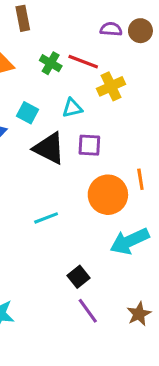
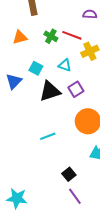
cyan triangle: (72, 108) -> (65, 65), turned 32
purple square: (89, 145) -> (76, 89), turned -35
black triangle: (49, 148) -> (50, 91), turned -45

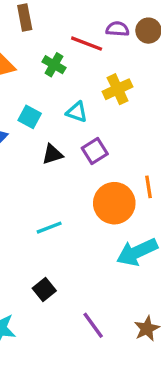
red line: (72, 35) -> (87, 44), moved
black triangle: (50, 91) -> (52, 154), size x0.6
black square: (69, 174) -> (44, 289), moved

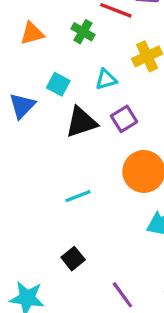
cyan triangle: (77, 112) -> (106, 79), turned -35
black triangle: (52, 154) -> (81, 122), size x1.5

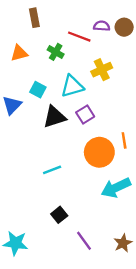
cyan triangle: (106, 79) -> (72, 86), size x1.5
black square: (73, 259) -> (59, 215), moved

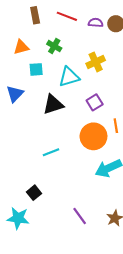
red line: (79, 37) -> (67, 16), moved
cyan square: (38, 90) -> (36, 69), moved, turned -32
purple square: (85, 114) -> (95, 102), moved
black square: (59, 215) -> (34, 193), moved

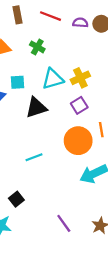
yellow cross: (96, 62) -> (80, 78), moved
cyan square: (36, 69) -> (17, 82), moved

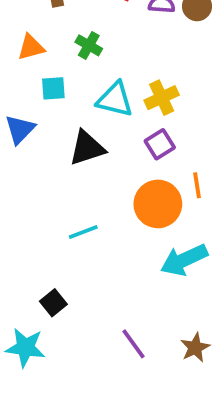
cyan triangle: (53, 79) -> (115, 99), turned 30
cyan square: (17, 82) -> (53, 88), moved

